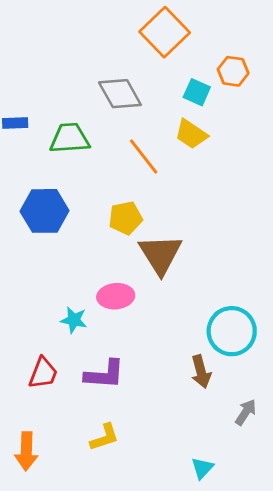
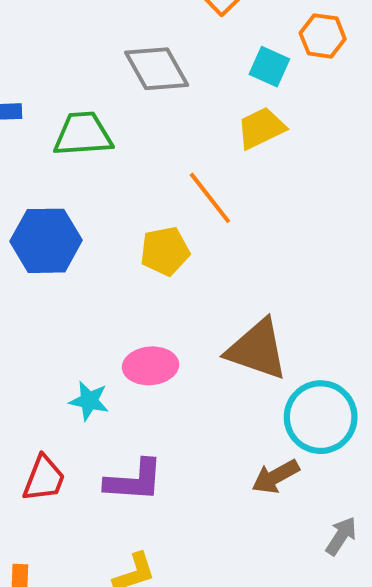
yellow trapezoid: (191, 134) -> (261, 128), turned 120
orange line: (144, 156) -> (210, 198), moved
brown triangle: (160, 254) -> (257, 349), moved, turned -39
brown arrow: (201, 372) -> (276, 477), turned 76

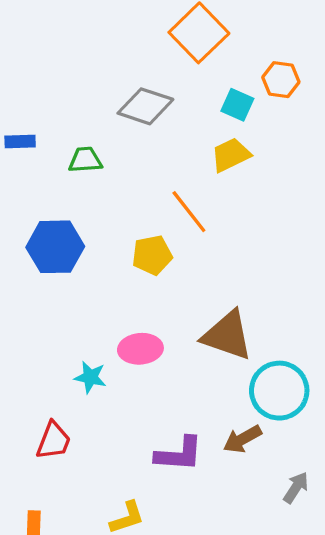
gray diamond: (157, 69) -> (145, 106), turned -42
green trapezoid: (83, 134) -> (85, 160), size x0.7
purple L-shape: (134, 481) -> (179, 454), moved

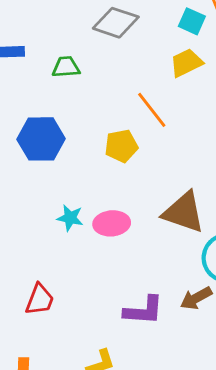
cyan star: (90, 377) -> (70, 218), moved

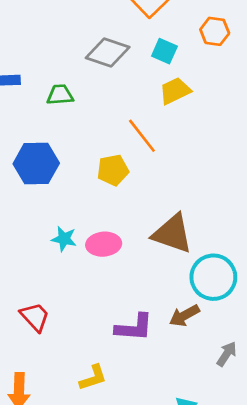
cyan square: (192, 21) -> (164, 51), moved
red trapezoid: (40, 300) -> (35, 317), turned -64

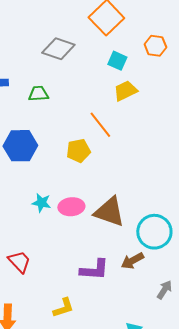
gray diamond: (108, 52) -> (58, 49), moved
brown triangle: (172, 234) -> (109, 212), moved

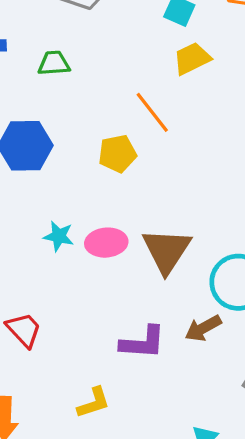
brown triangle: (109, 212) -> (167, 250), turned 44

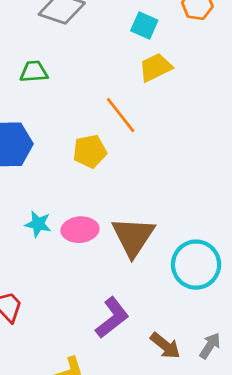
brown arrow: (203, 328) -> (165, 346), moved, turned -112
purple L-shape: (143, 342) -> (112, 318), turned -42

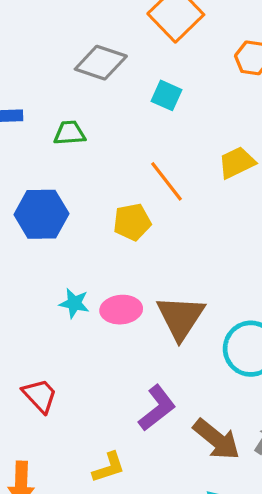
cyan square: (144, 25) -> (166, 95), moved
yellow trapezoid: (155, 67) -> (237, 163), moved
brown arrow: (165, 346) -> (217, 439), size x1.4

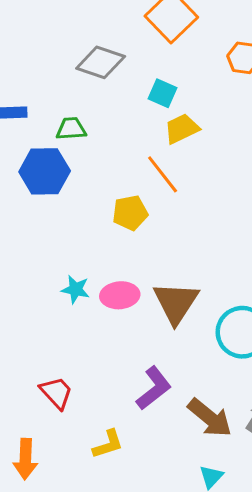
yellow trapezoid: (237, 163) -> (182, 129), moved
blue hexagon: (41, 214) -> (45, 171), moved
red trapezoid: (40, 396) -> (56, 393), moved

